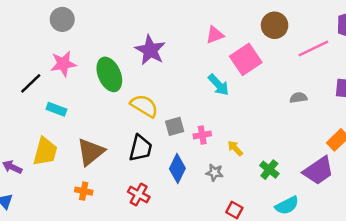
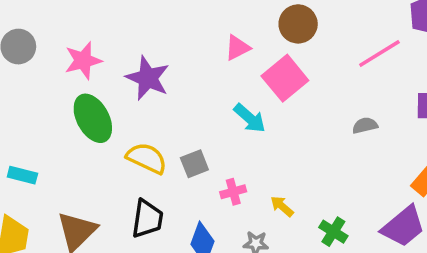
brown circle: (275, 25) -> (298, 24), moved
pink star: (63, 64) -> (83, 61), moved
gray square: (175, 126) -> (194, 164), moved

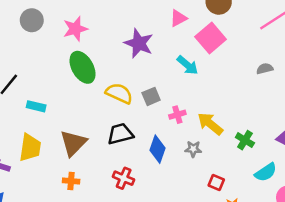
purple star: (148, 78) -> (139, 43), moved
yellow arrow: (282, 206) -> (210, 124), size x1.6
black trapezoid: (147, 219) -> (120, 134), turned -112

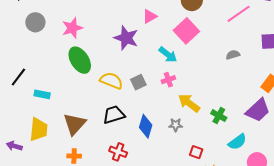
pink triangle: (178, 18) -> (150, 16), moved
pink cross: (177, 115) -> (168, 80), moved

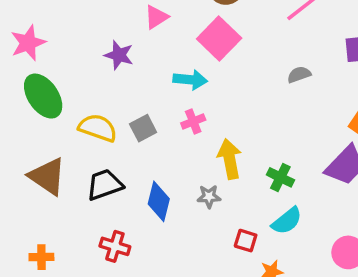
purple star: (126, 38) -> (119, 55), size x0.7
cyan arrow: (168, 55) -> (190, 80), turned -30
yellow arrow: (189, 103) -> (230, 159), turned 45
brown triangle: (75, 124) -> (47, 176), moved, turned -35
cyan semicircle: (237, 142) -> (287, 221), moved

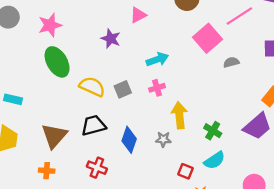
pink square: (219, 39) -> (207, 38), moved
cyan arrow: (190, 80) -> (157, 59), turned -30
brown triangle: (47, 176) -> (54, 136), moved, turned 32

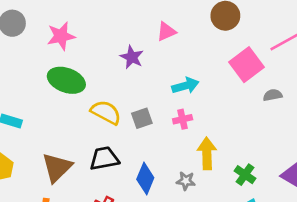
green ellipse: (57, 62) -> (66, 80), turned -44

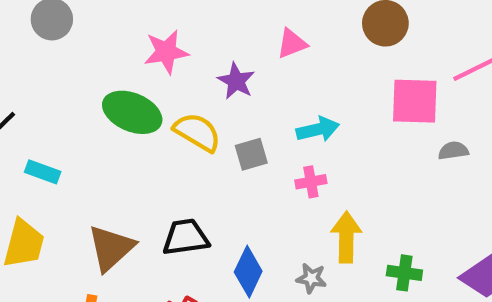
pink star: (61, 36) -> (166, 52), moved
pink square: (246, 65) -> (415, 101), turned 36
yellow semicircle: (106, 112) -> (197, 132), moved
gray square: (142, 118) -> (251, 154), moved
green cross: (245, 175) -> (404, 273), turned -30

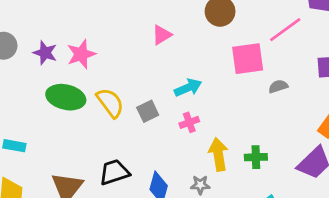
purple star: (236, 81) -> (45, 53), moved
yellow semicircle: (197, 132) -> (110, 103), turned 32
green cross: (404, 273) -> (256, 157), moved

